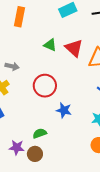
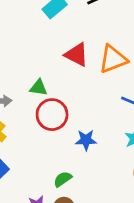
green triangle: (50, 45) -> (39, 88), moved

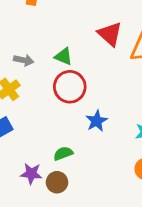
blue star: (86, 140) -> (97, 121), turned 30

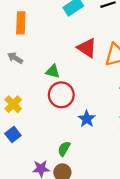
gray arrow: (24, 60) -> (15, 58), moved, turned -152
green semicircle: (63, 153) -> (64, 149), turned -32

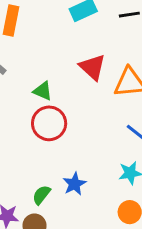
blue star: (87, 119) -> (74, 184), moved

